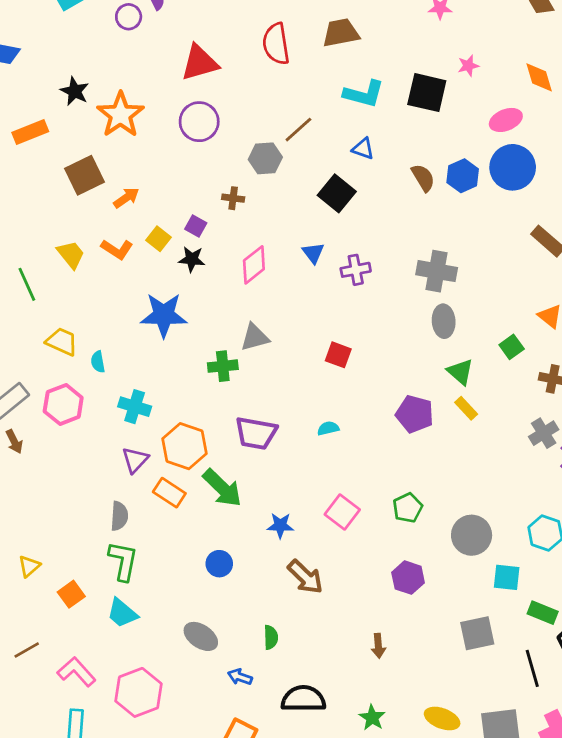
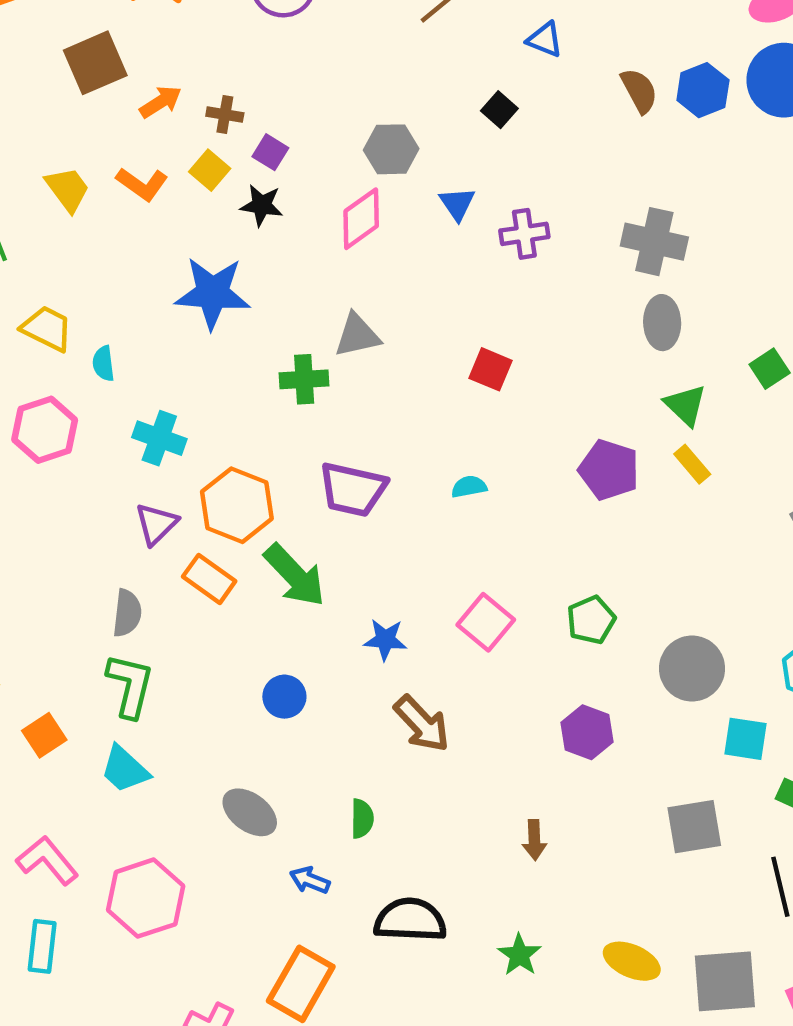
gray hexagon: (265, 158) -> (391, 149), moved
black square: (337, 193) -> (499, 110), size x0.6
brown cross: (233, 198) -> (225, 115), moved

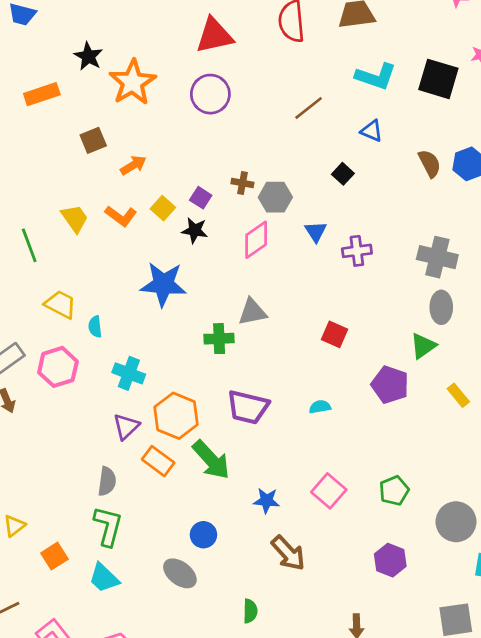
brown square: (95, 63) -> (93, 140), size x0.7
brown cross: (225, 115) -> (242, 183), moved
green triangle: (685, 405) -> (423, 346), moved, turned 40
purple pentagon: (609, 470) -> (390, 385), moved
gray ellipse: (250, 812) -> (180, 573), moved

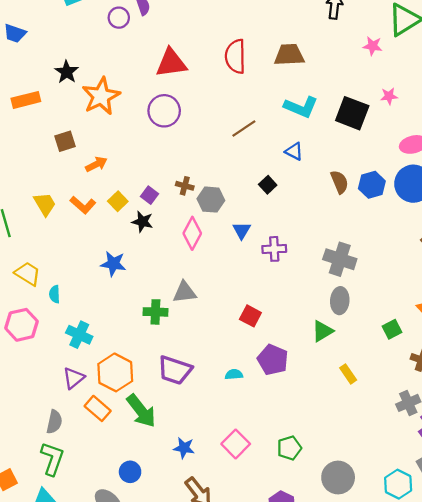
pink diamond: (256, 240) -> (192, 233), turned -32
blue star: (163, 284) -> (113, 264), size x0.7
purple pentagon: (390, 385) -> (273, 360), moved

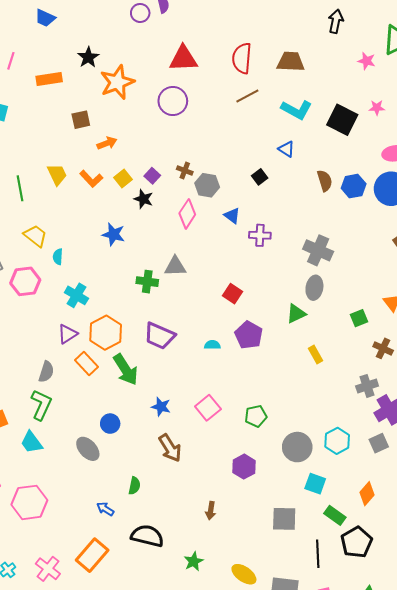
brown line: (244, 129) -> (247, 96), moved
blue triangle: (242, 230) -> (232, 216), turned -30
cyan hexagon: (398, 484) -> (337, 441), moved

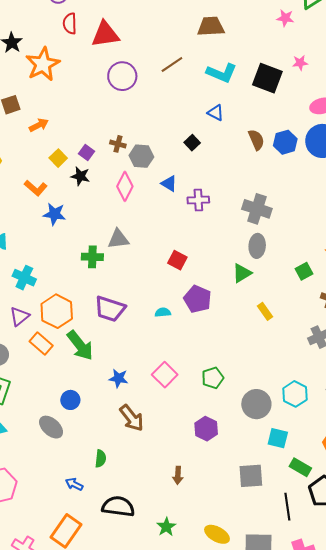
red semicircle: (242, 58) -> (70, 23), moved, size x0.7
purple circle: (173, 101) -> (122, 76), moved
orange L-shape: (91, 179) -> (36, 188), moved

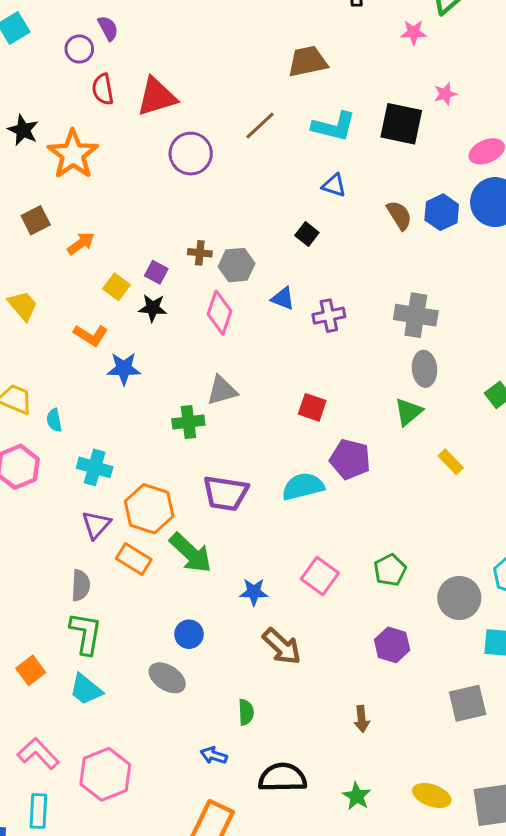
cyan semicircle: (163, 312) -> (303, 486), size x1.8

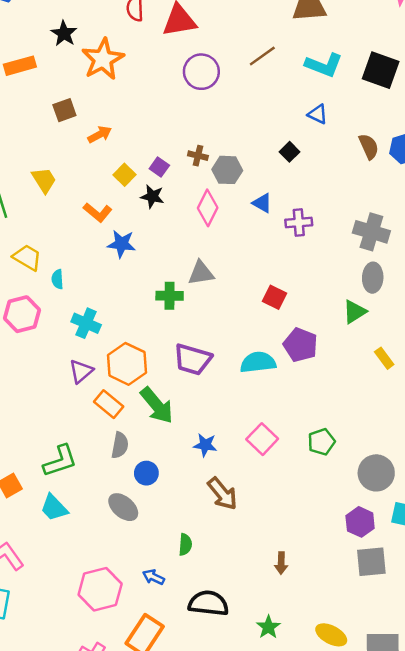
gray semicircle: (81, 585) -> (120, 445), moved
green L-shape: (86, 633) -> (60, 461), turned 54
purple hexagon: (392, 645) -> (360, 522), moved
pink hexagon: (105, 774) -> (100, 589), moved

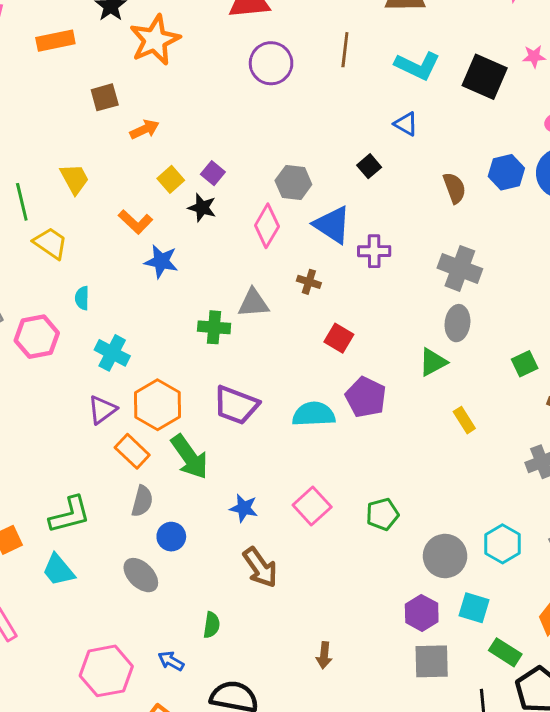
brown line: (262, 56) -> (345, 50), turned -52
brown semicircle: (369, 147) -> (454, 188), moved
brown cross: (198, 156) -> (309, 282), moved
blue triangle: (262, 203) -> (332, 225), size x1.6
yellow trapezoid: (27, 257) -> (50, 243), moved

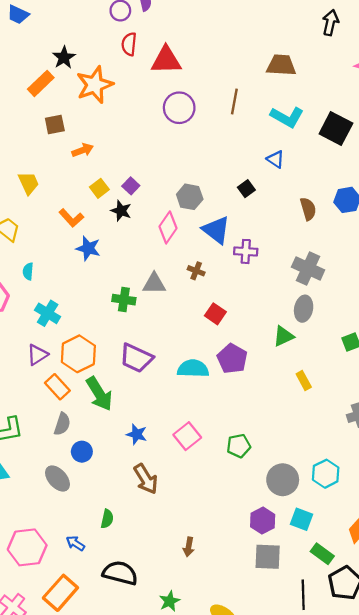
orange rectangle: (55, 41) -> (41, 83), moved, turned -36

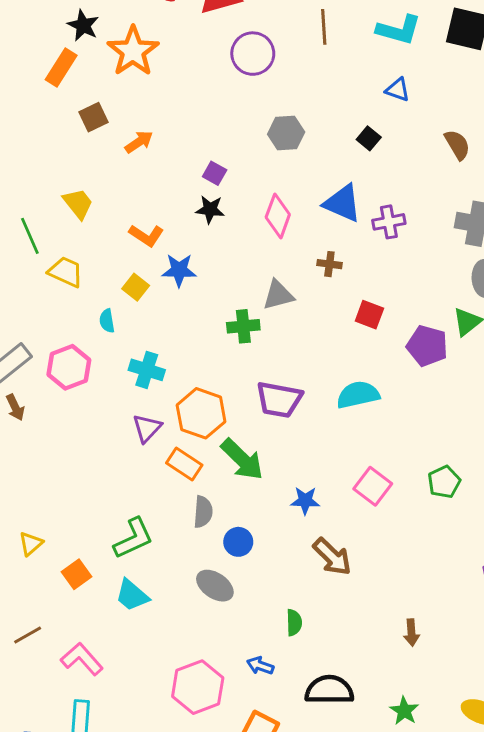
yellow square: (99, 188) -> (136, 287), moved
gray hexagon: (190, 197) -> (286, 133), moved
purple pentagon: (232, 359) -> (427, 346), moved

